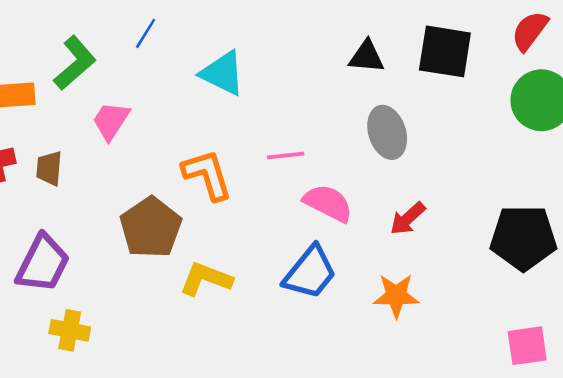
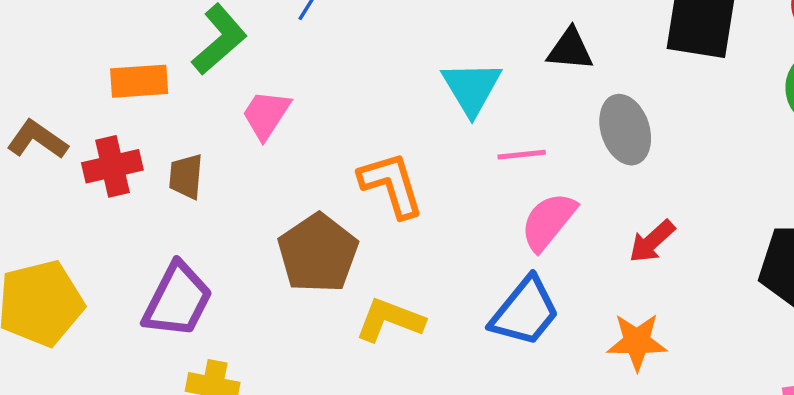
black triangle: (367, 57) -> (570, 49), moved
cyan triangle: (223, 73) -> (472, 88), moved, turned 33
pink line: (286, 156) -> (522, 155), moved
pink semicircle: (328, 203) -> (548, 221), turned -78

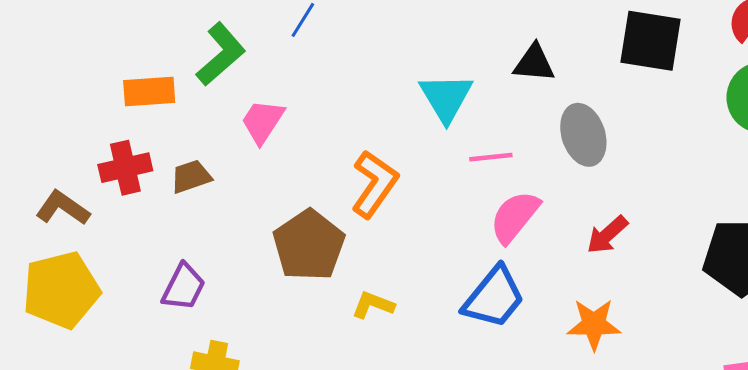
brown L-shape: (37, 140) -> (63, 208), moved
brown trapezoid: (186, 176) -> (191, 177), turned 66
orange L-shape: (391, 185) -> (374, 184), turned 52
purple trapezoid: (178, 300) -> (184, 287), size x0.7
yellow L-shape: (390, 320) -> (373, 305), size x0.7

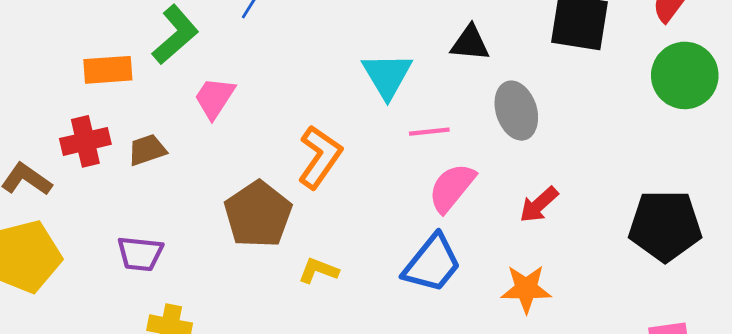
purple trapezoid: (184, 287) -> (140, 254), turned 69

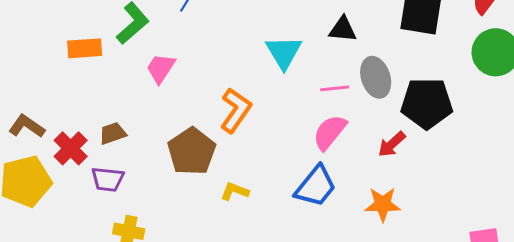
pink line: (429, 132) -> (335, 88), moved
red cross: (85, 141) -> (71, 148), moved, turned -32
brown trapezoid: (147, 150) -> (113, 133), moved
black pentagon: (665, 226) -> (427, 103), moved

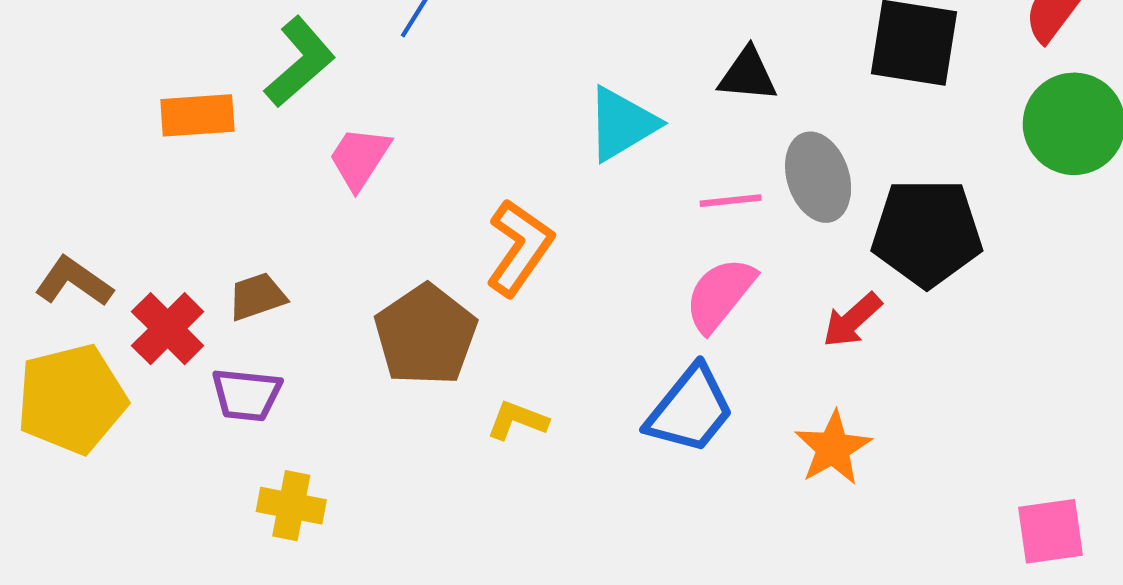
cyan triangle: (284, 52) -> (622, 124), turned 30
orange star: (383, 204) -> (833, 448), turned -30

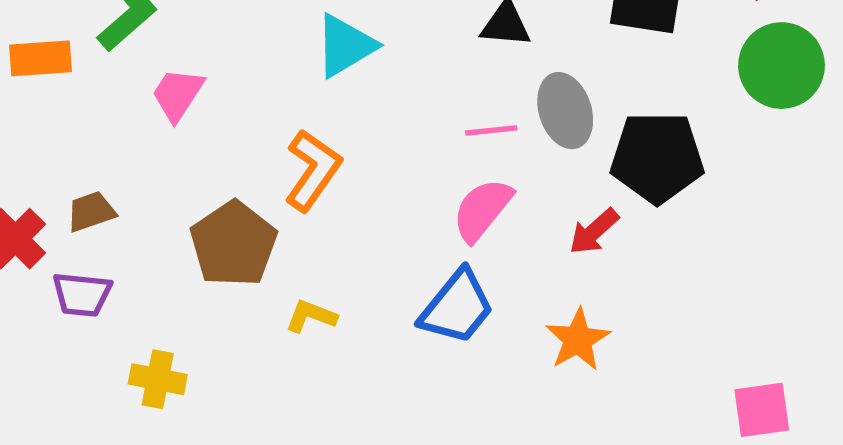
cyan triangle: (622, 124) -> (345, 46), moved
yellow cross: (291, 506) -> (158, 379), moved

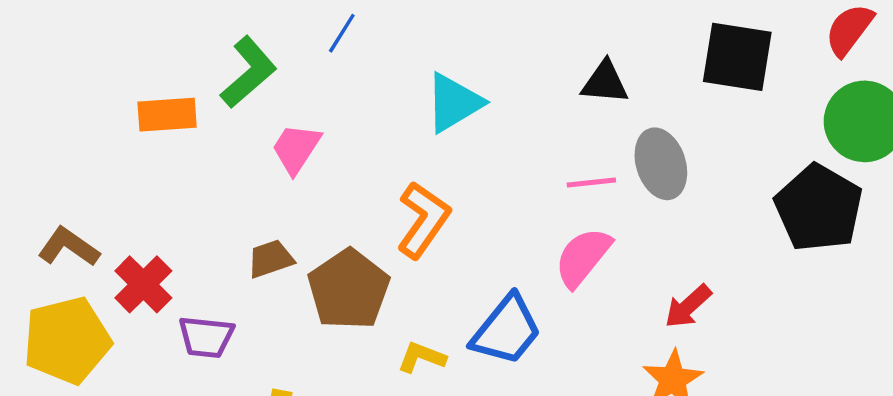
black pentagon: (657, 157) -> (819, 208), moved, turned 30
brown trapezoid: (91, 212) -> (271, 259), moved
red arrow: (594, 231) -> (688, 306), moved
blue trapezoid: (457, 307) -> (506, 330), moved

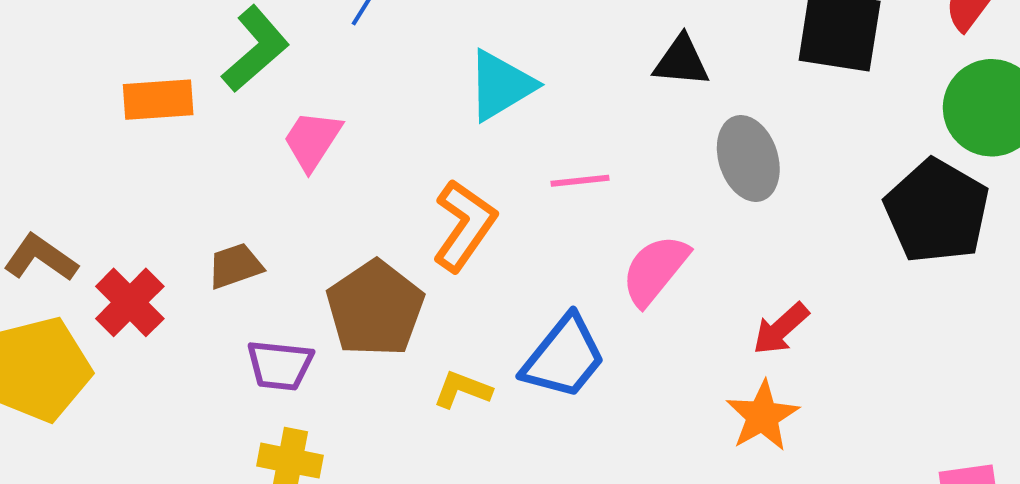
pink line: (591, 182) -> (580, 181), moved
brown trapezoid: (271, 259) -> (235, 266), moved
purple trapezoid: (206, 337) -> (280, 365), moved

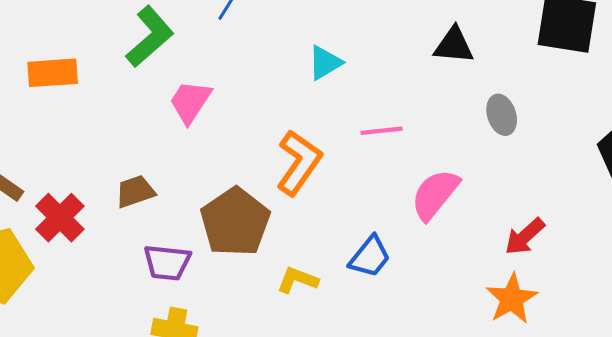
cyan triangle: (501, 85) -> (325, 63), size x0.7
orange rectangle: (158, 100) -> (53, 73), moved
gray ellipse: (748, 158) -> (502, 115), size x0.7
blue trapezoid: (564, 357) -> (370, 257), size x0.7

